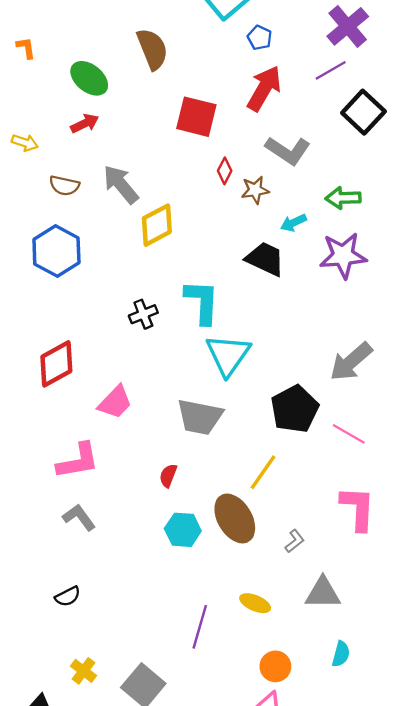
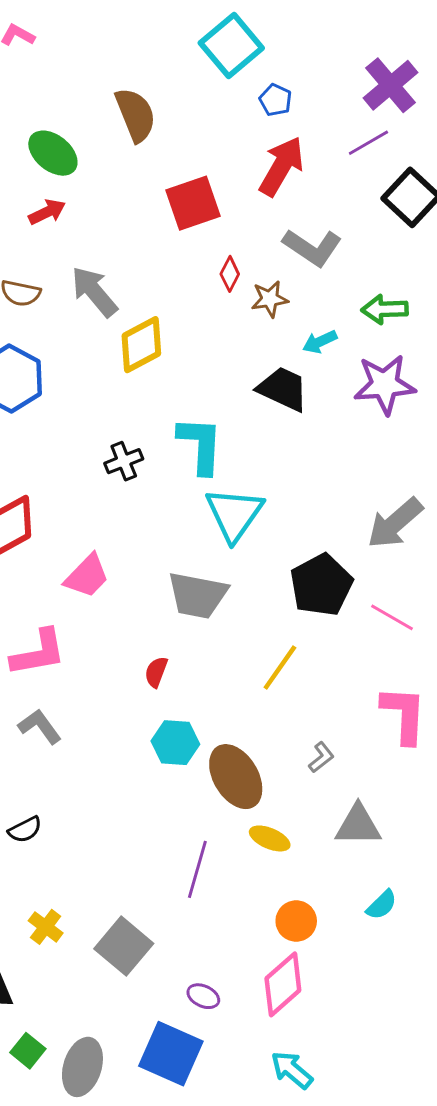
red square: (196, 117) -> (193, 203), turned -33
brown ellipse: (235, 519) -> (236, 777), moved
cyan semicircle: (341, 654) -> (382, 905), turned 30

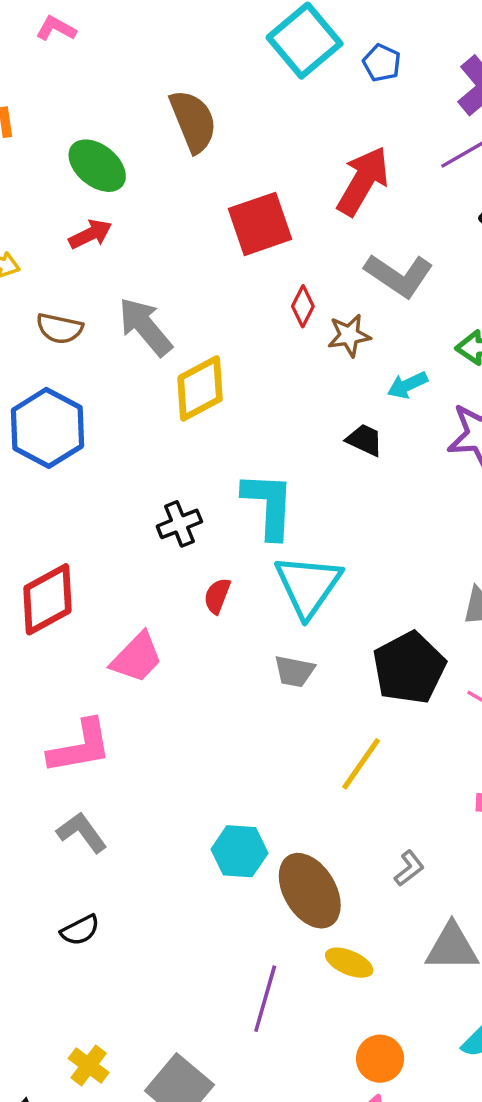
blue pentagon: (276, 100) -> (382, 63), moved
black trapezoid: (283, 389) -> (365, 440), size x0.6
gray trapezoid: (197, 595) -> (294, 671), moved, size x0.6
red semicircle: (156, 672) -> (217, 596), moved
black semicircle: (25, 830) -> (80, 930), moved

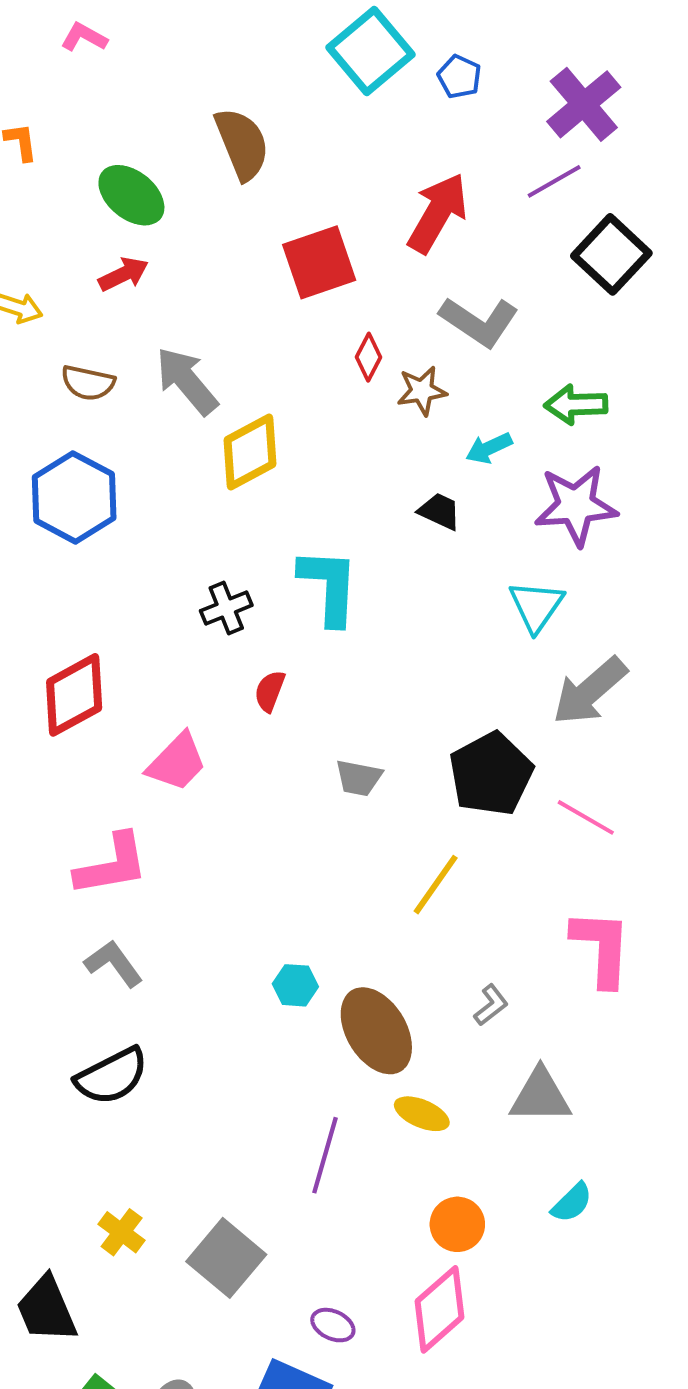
cyan triangle: (308, 586) -> (536, 606), moved, size x0.7
cyan hexagon: (239, 851) -> (295, 985), size x0.7
black semicircle: (80, 930) -> (112, 1076), size x1.6

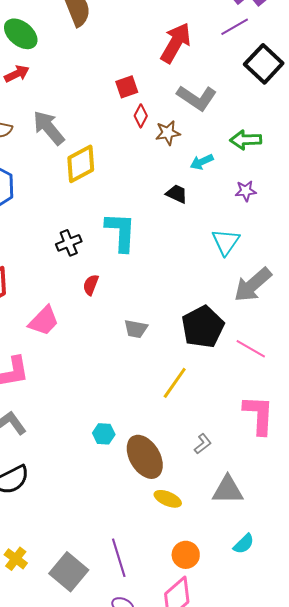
red square: (319, 262) -> (127, 87), moved, size x0.6
purple star: (576, 505) -> (246, 191), size x0.5
purple line: (325, 1155) -> (119, 558), moved, turned -33

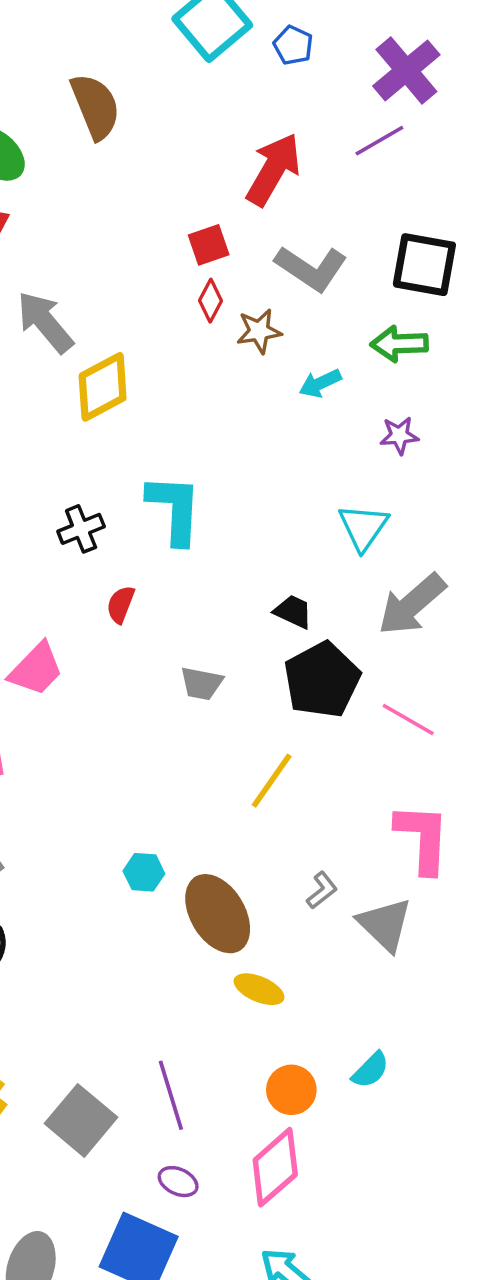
black square: (264, 64) -> (424, 265), moved, turned -33
red square: (127, 87) -> (209, 245), moved
black trapezoid: (177, 194) -> (293, 612), moved
gray triangle: (228, 490) -> (385, 924), moved, turned 44
cyan semicircle: (244, 544) -> (370, 1070), moved

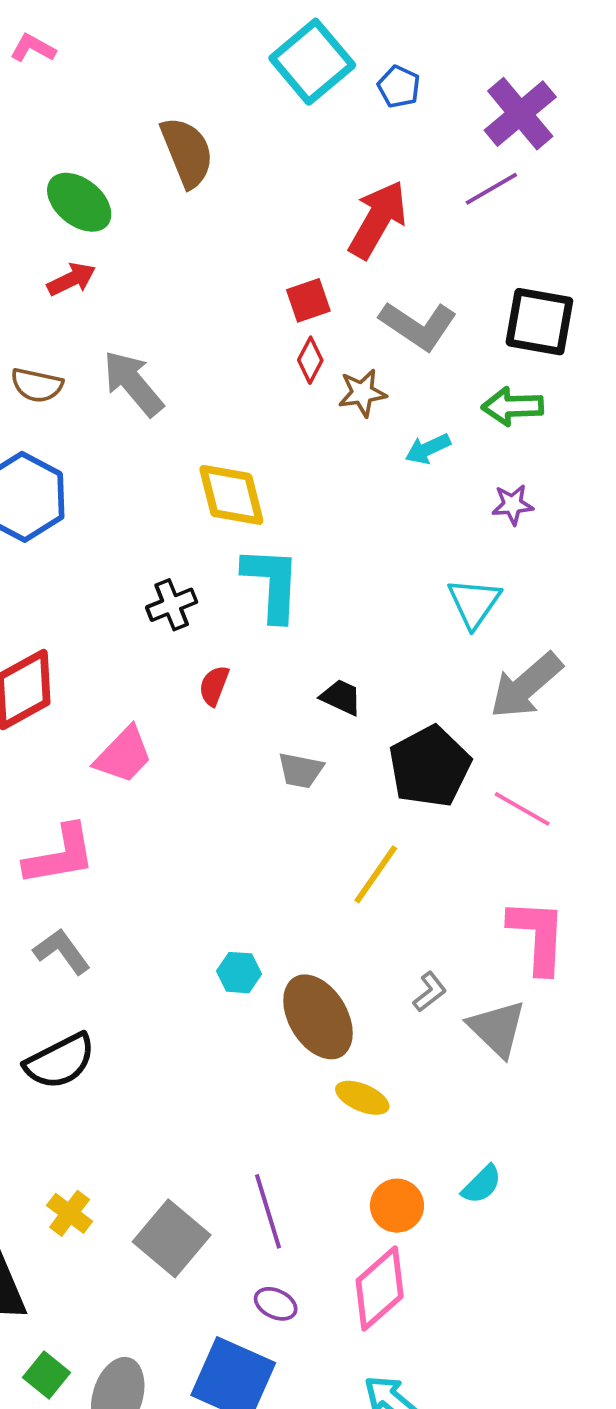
yellow diamond: (103, 387) -> (231, 495), moved, turned -76
black trapezoid: (293, 612) -> (341, 697), moved

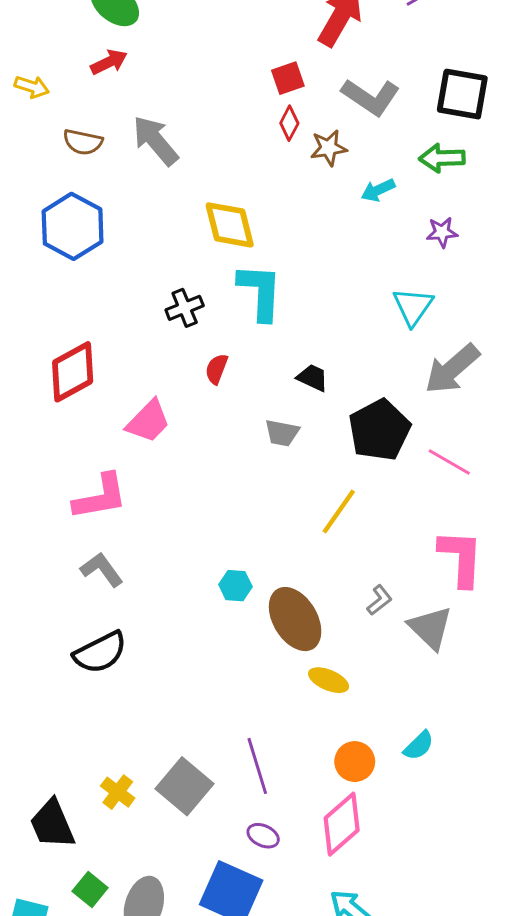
yellow cross: (70, 1213) -> (118, 792), moved

